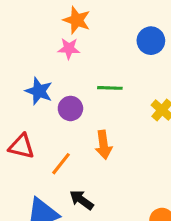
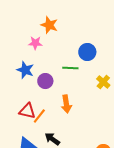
blue circle: (151, 41) -> (87, 52), moved
pink star: (69, 49) -> (35, 43), moved
red triangle: (22, 146) -> (27, 111), moved

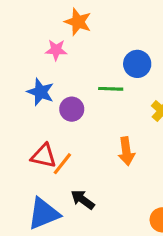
orange arrow: (66, 104) -> (126, 151), moved

